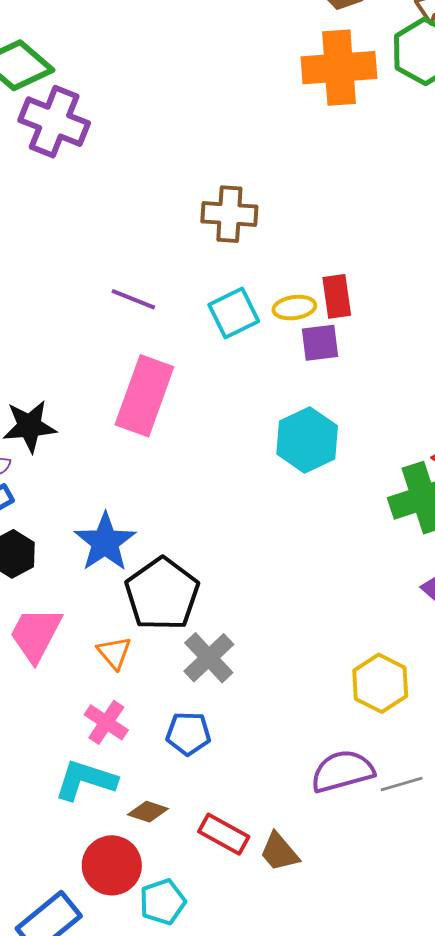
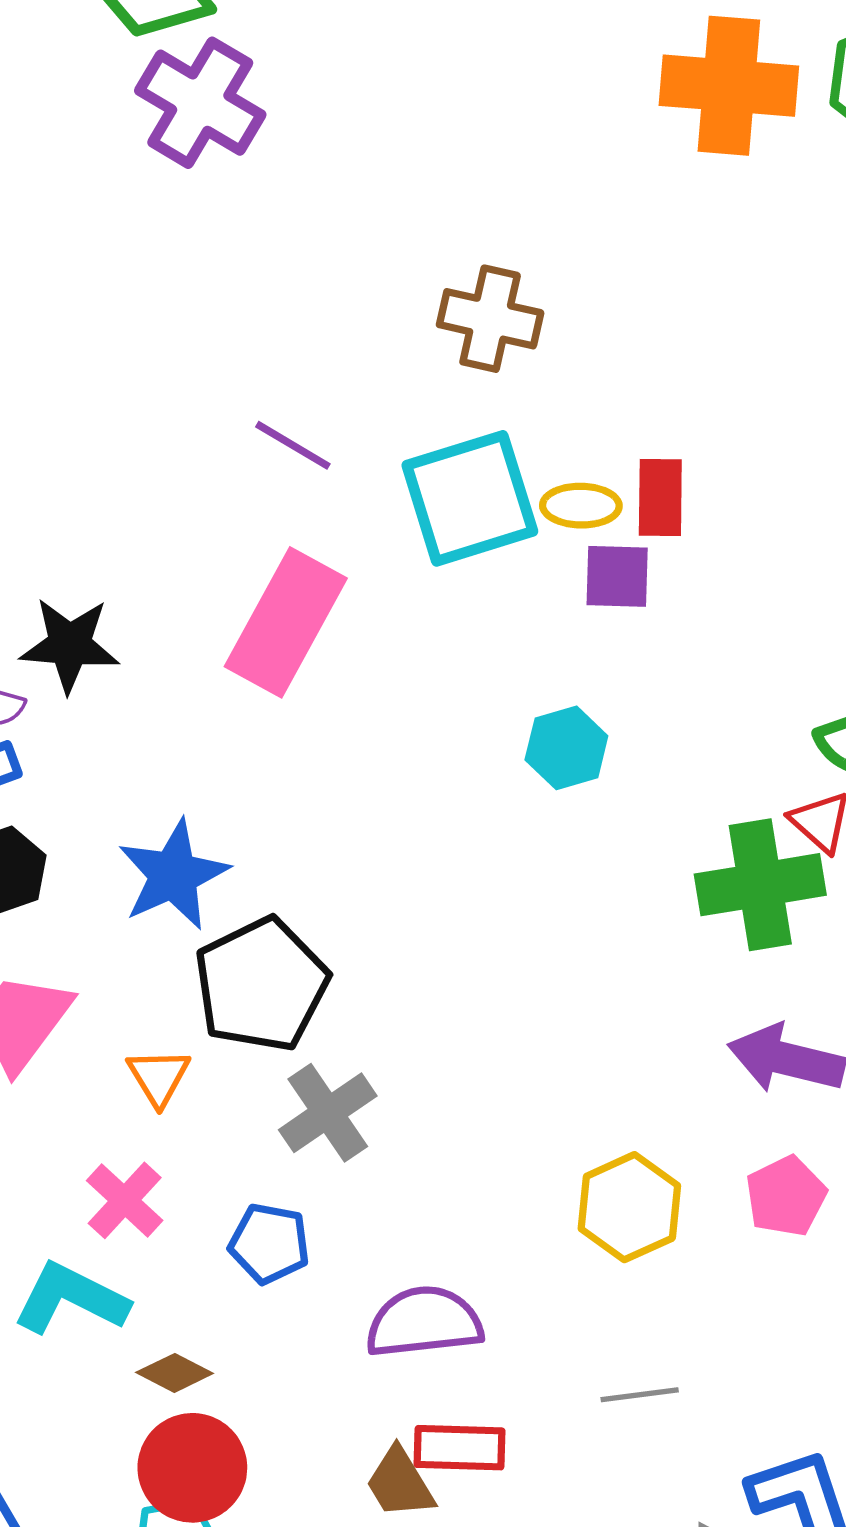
cyan square: (234, 313) -> (470, 498), size x1.5
cyan hexagon: (307, 440) -> (566, 748), size x0.7
purple semicircle: (342, 771) -> (424, 1322), moved
red rectangle: (224, 834) -> (459, 1448), moved, turned -36
red circle: (112, 865) -> (192, 1468), moved

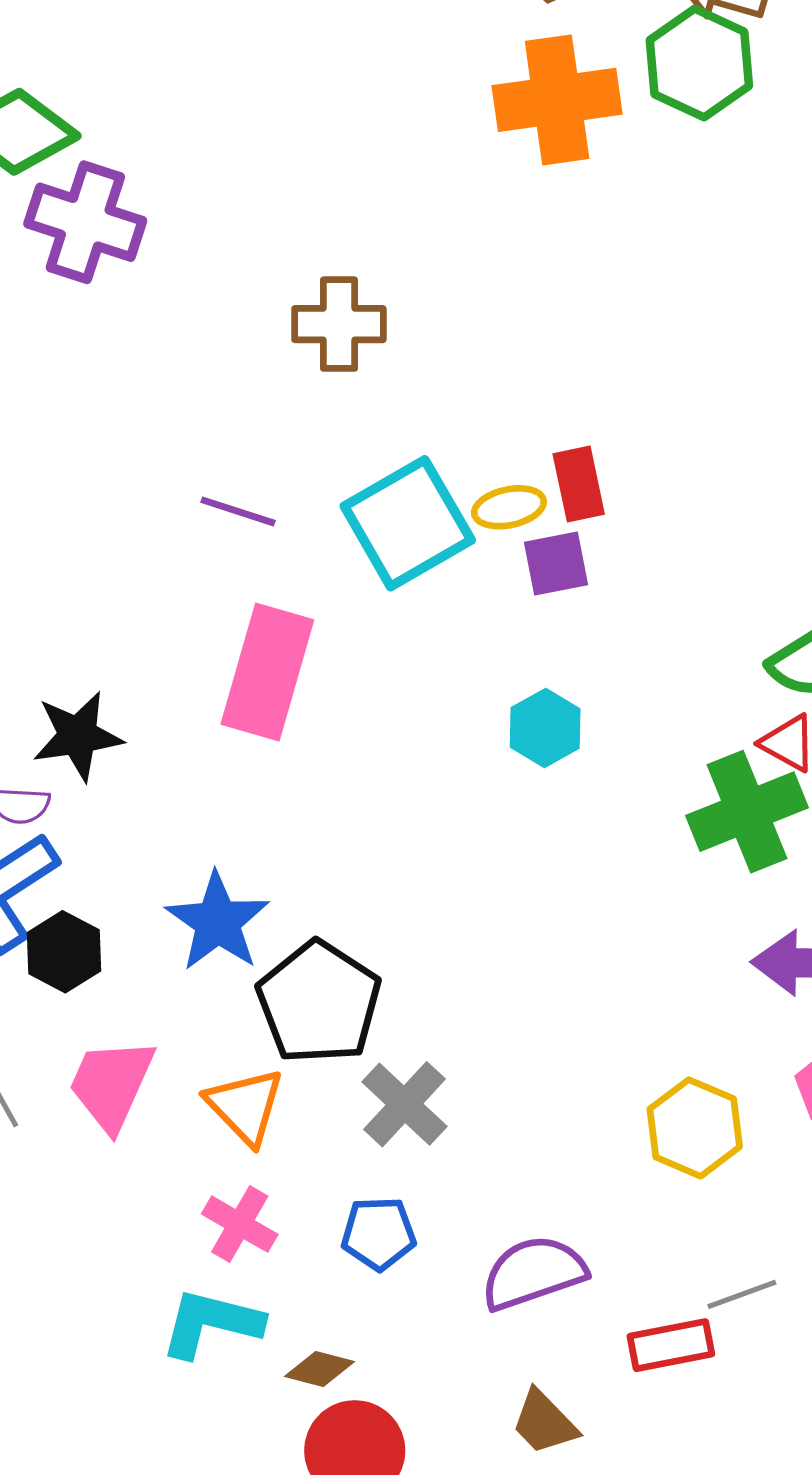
brown cross: (490, 319) -> (339, 324), moved
orange triangle: (159, 1077) -> (245, 1106), size x1.4
red rectangle: (459, 1448) -> (671, 1345), moved

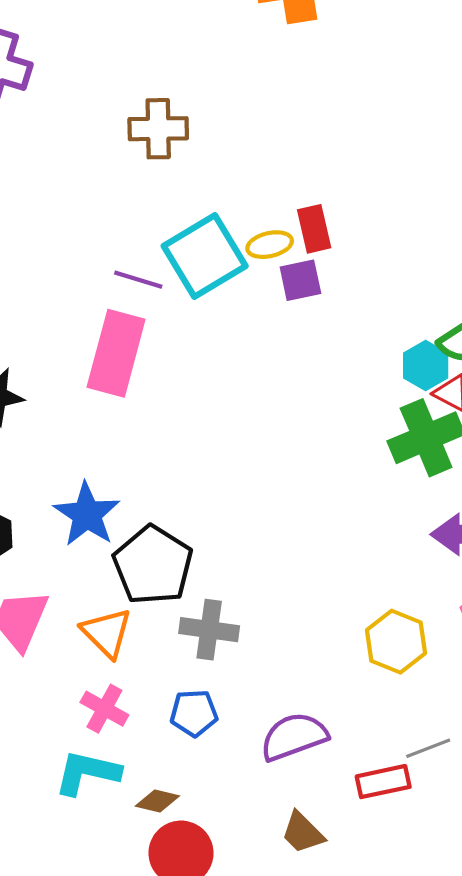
purple line: (238, 511) -> (138, 280), moved
cyan hexagon: (545, 728) -> (426, 365), moved
gray cross: (404, 1104) -> (209, 630), turned -34

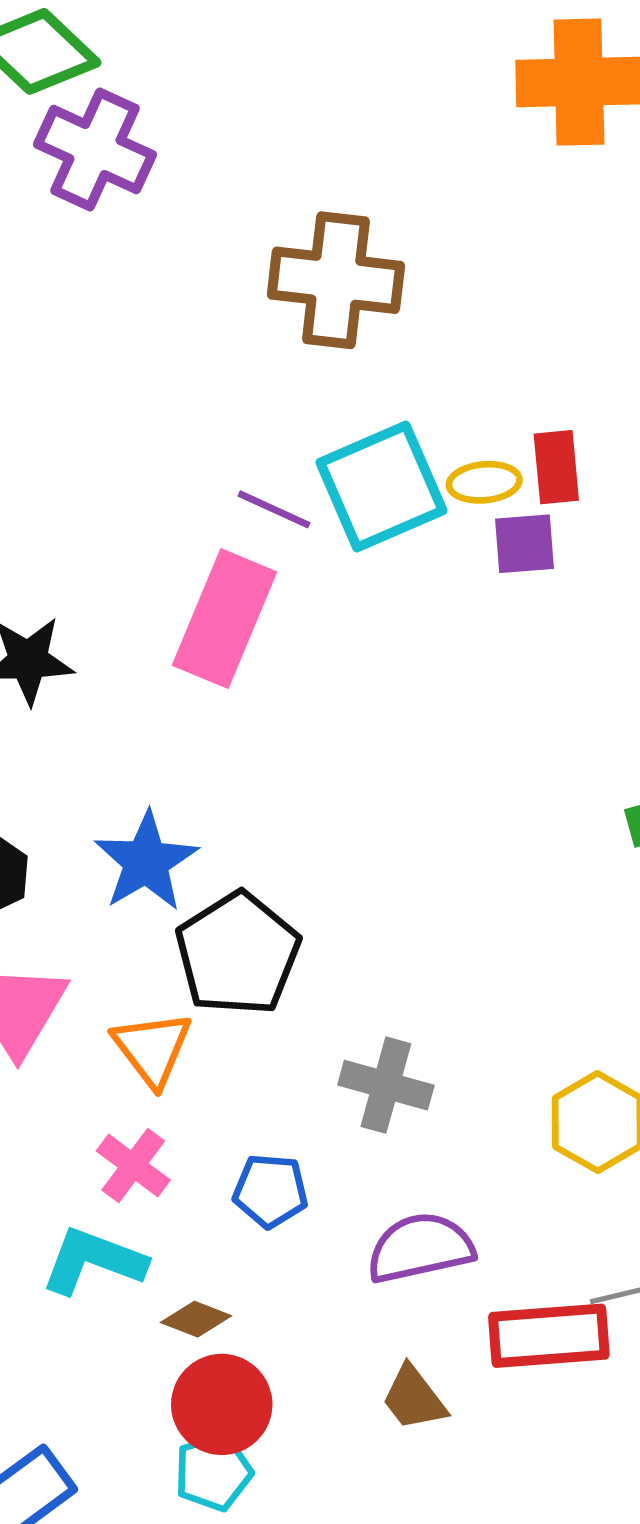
brown cross: (158, 129) -> (336, 280), size x1.4
gray cross: (209, 630) -> (386, 1085), moved
red rectangle: (383, 782) -> (549, 1336), size x1.4

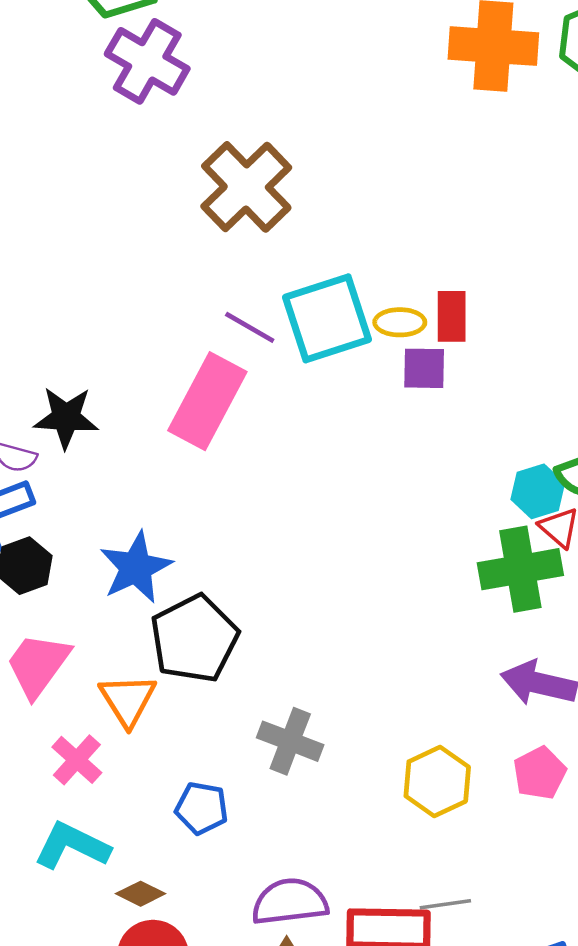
brown cross: (336, 280) -> (246, 187), moved, turned 34
pink cross: (133, 1165) -> (77, 760), moved
purple semicircle: (420, 1248) -> (290, 902), moved

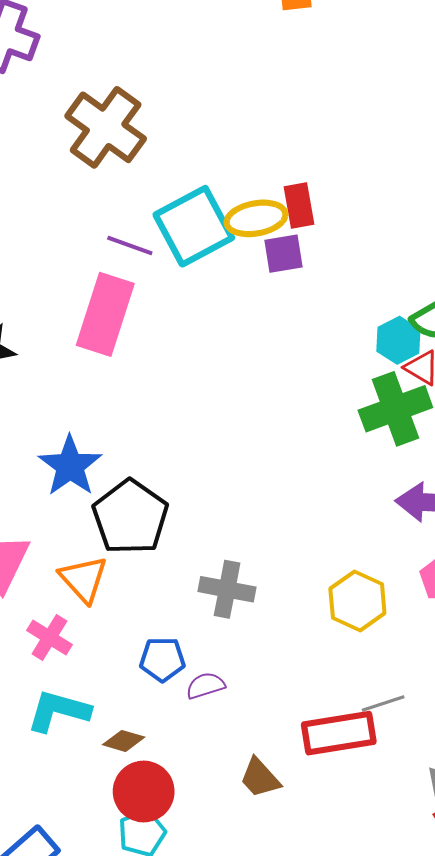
yellow ellipse: (400, 322) -> (256, 218), size x1.4
purple semicircle: (290, 902) -> (206, 686), moved, size x0.6

